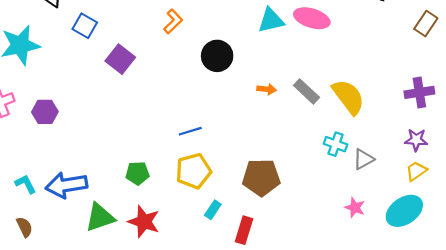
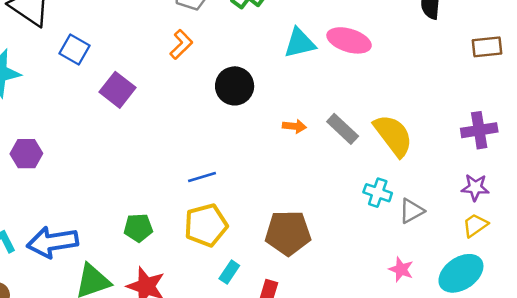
brown rectangle: (426, 24) -> (487, 47), turned 50

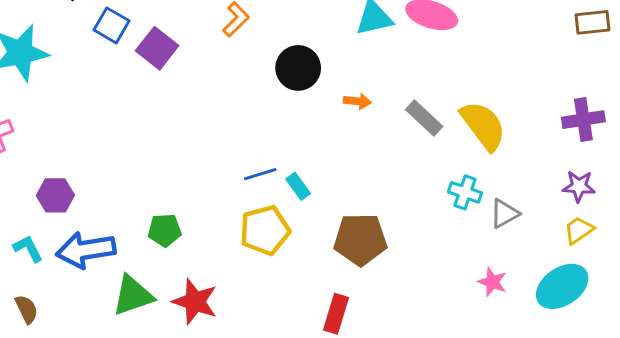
purple square: (117, 90) -> (157, 48), moved
orange arrow: (294, 126) -> (357, 101), moved
purple hexagon: (26, 154) -> (55, 195), moved
green pentagon: (138, 228) -> (165, 230), moved
cyan rectangle: (229, 272) -> (298, 186), moved, turned -70

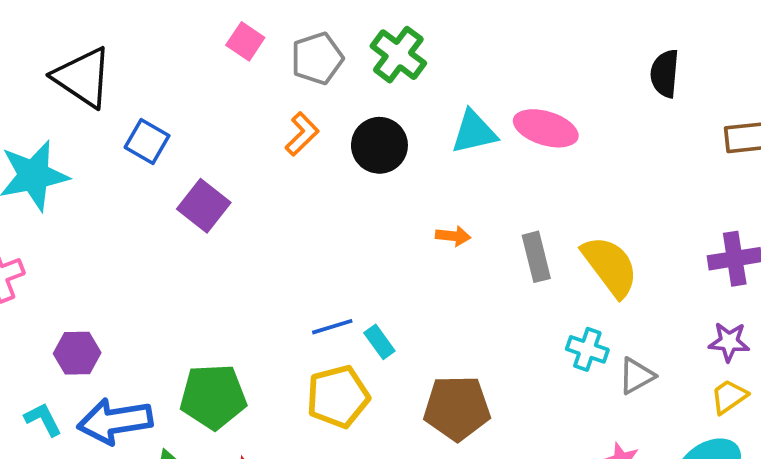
purple square: (157, 48) -> (204, 206), moved
black circle: (298, 68) -> (379, 145), moved
gray rectangle: (424, 118) -> (536, 257), turned 33
green pentagon: (165, 230) -> (213, 397), size x1.6

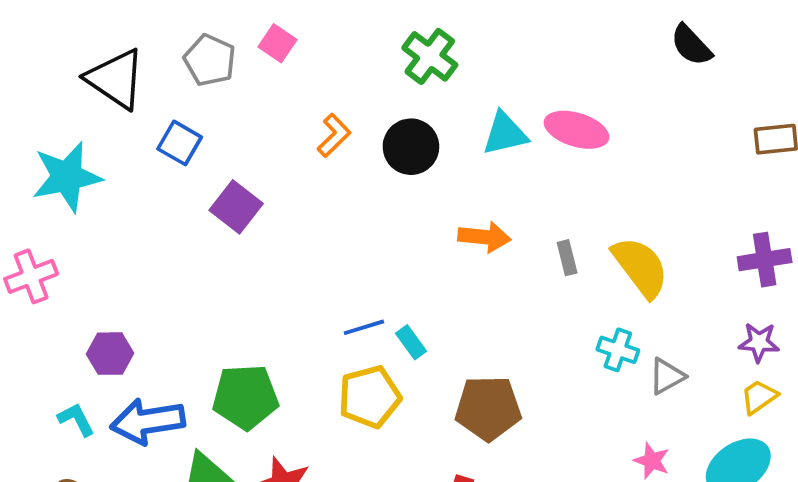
gray pentagon: (317, 58) -> (210, 60), moved, turned -30
black semicircle: (665, 73) -> (691, 45), moved, turned -48
orange arrow: (453, 236) -> (484, 237), size x1.5
gray rectangle: (536, 257) -> (567, 258), size x0.7

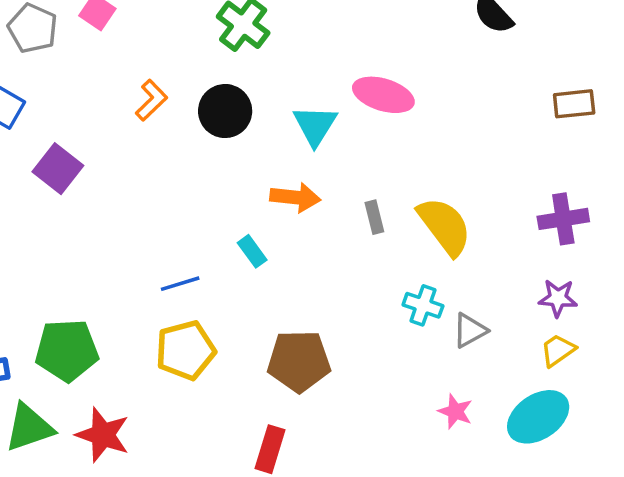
cyan triangle: (505, 134) -> (315, 125), moved, turned -45
cyan rectangle: (411, 342) -> (252, 251), moved

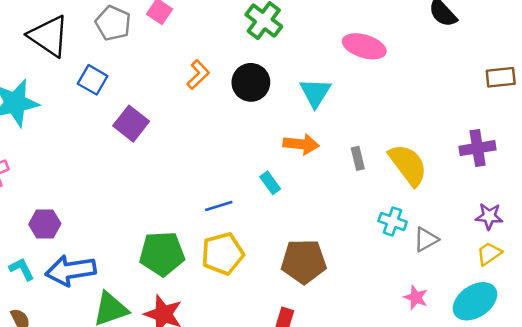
pink ellipse: (383, 95) -> (364, 46), moved
purple cross: (563, 219) -> (478, 148), moved
green pentagon: (67, 350) -> (162, 254), moved

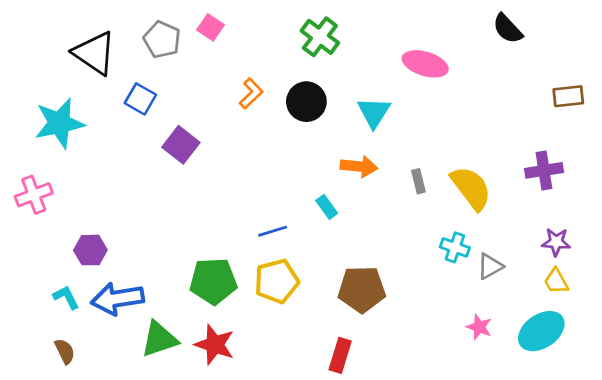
yellow trapezoid: (489, 254) -> (556, 281), turned -84

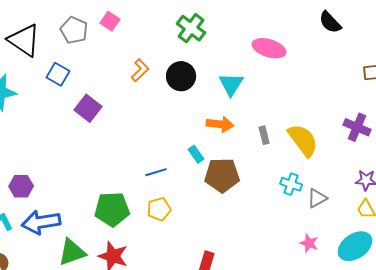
purple cross: (544, 170) -> (357, 127), turned 32
yellow pentagon: (277, 281) -> (159, 209), size x0.7
brown pentagon: (362, 289) -> (222, 175), moved

